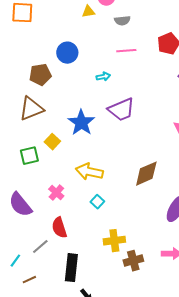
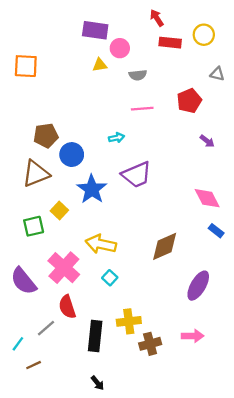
blue circle: (67, 53) -> (72, 155), moved
pink cross: (56, 193) -> (64, 268), size x1.8
black rectangle: (71, 268) -> (95, 336), moved

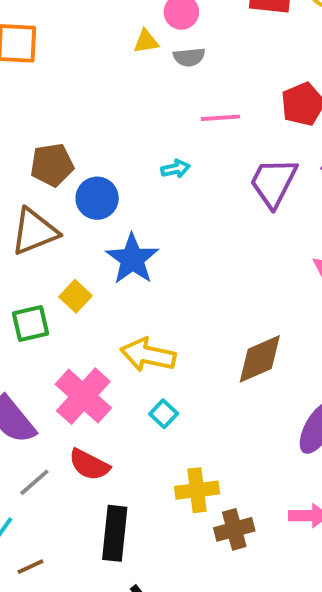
gray semicircle: (138, 75) -> (189, 57), moved
purple trapezoid: (137, 175) -> (273, 182), moved, turned 140
red semicircle: (67, 307) -> (89, 465), turned -45
gray line: (46, 328) -> (34, 482), moved
black rectangle: (95, 336) -> (115, 533), moved

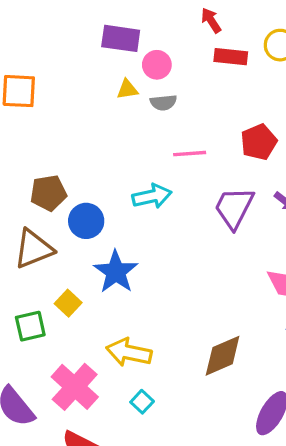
cyan arrow: (175, 169) -> (152, 196), size x1.6

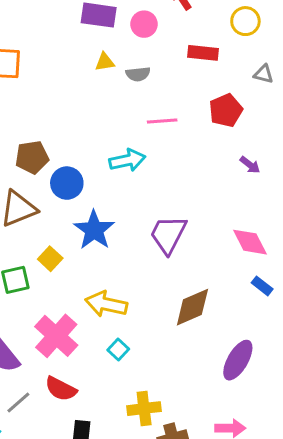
red rectangle: (231, 57) -> (203, 53), moved
pink circle: (157, 65) -> (144, 24), moved
purple trapezoid: (234, 208) -> (168, 234), moved

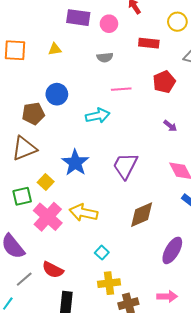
yellow triangle: (105, 62) -> (55, 49), moved
purple arrow: (250, 165) -> (170, 126), moved
blue circle: (67, 183) -> (57, 94), moved
pink cross: (56, 336) -> (48, 217), moved
cyan square: (118, 350) -> (102, 253), moved

